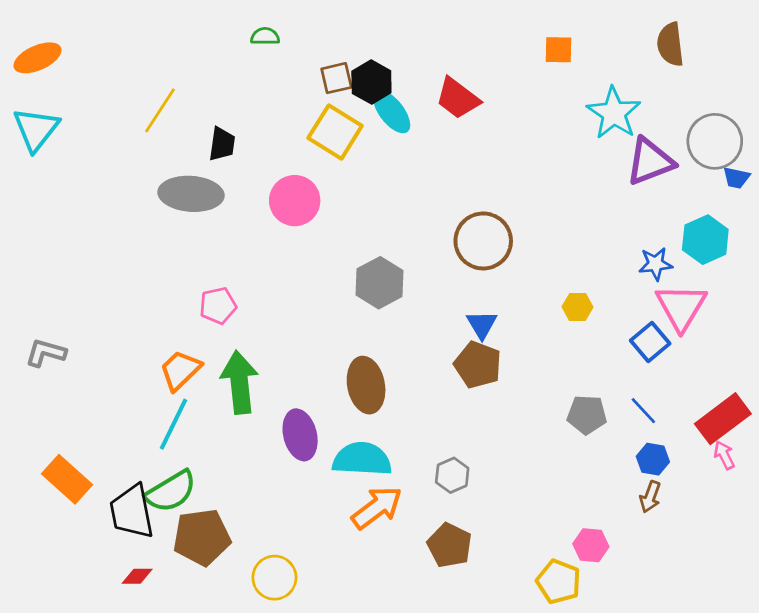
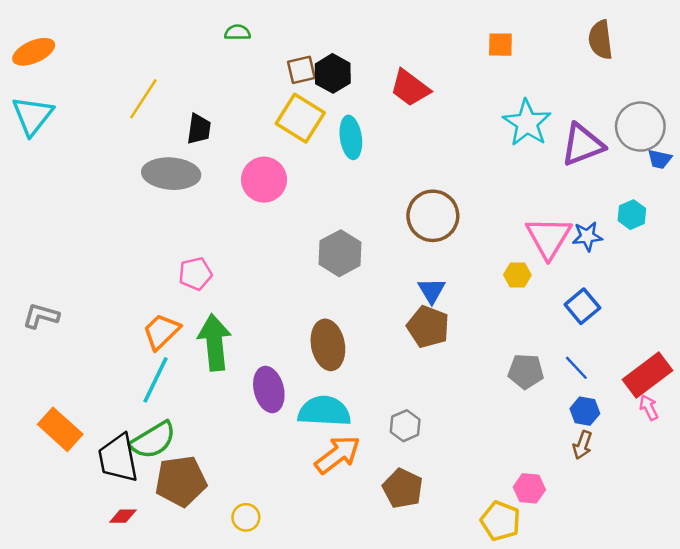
cyan ellipse: (392, 112) -> (351, 137), moved, turned 30
cyan star: (614, 113) -> (527, 123), moved
cyan hexagon: (705, 240) -> (632, 215), size x0.7
pink triangle: (681, 307) -> (549, 238), moved
yellow circle: (274, 578) -> (246, 517), size x0.7

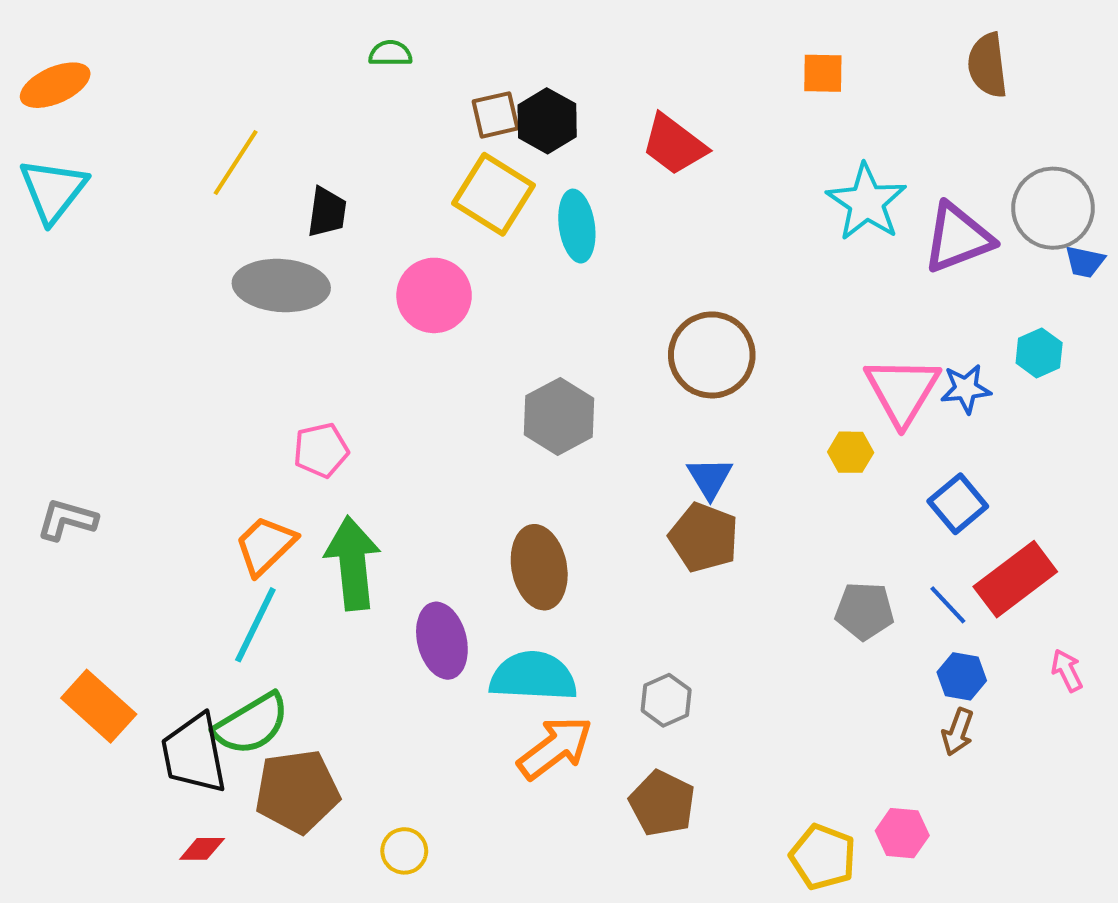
red rectangle: (648, 375) -> (1015, 579), moved
pink hexagon: (529, 488) -> (902, 833), moved

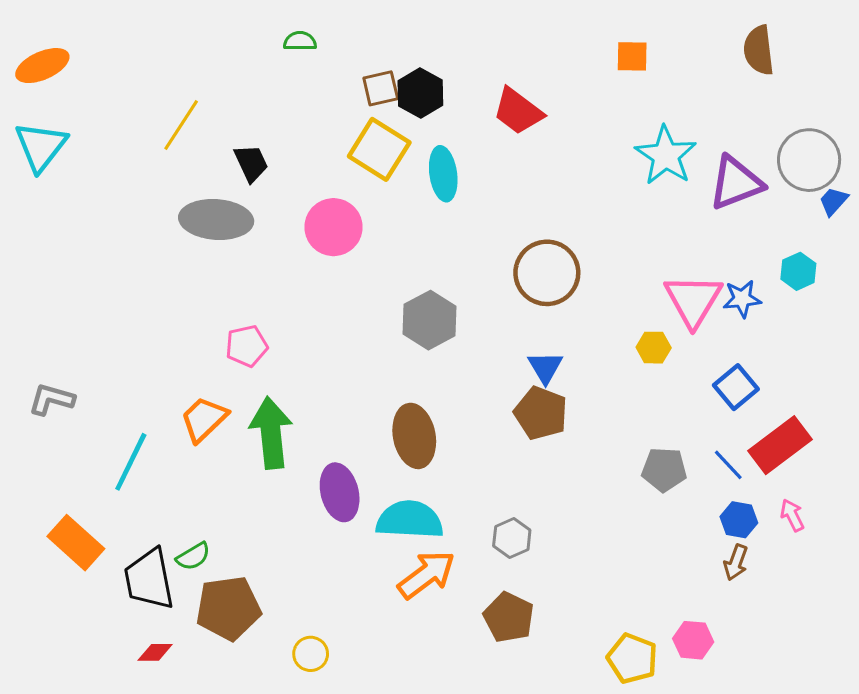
black trapezoid: (327, 212) -> (251, 163), turned -33
blue trapezoid: (1085, 262) -> (833, 201), turned 120
cyan line: (255, 625) -> (131, 462), moved
pink arrow: (1067, 670) -> (792, 515), moved
green semicircle: (251, 724) -> (193, 556), size x0.6

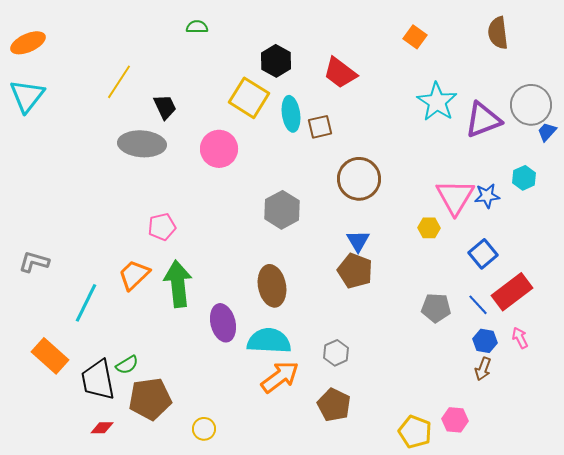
orange square: (632, 56) -> (415, 37), turned 35
brown square: (381, 88) -> (320, 127), moved

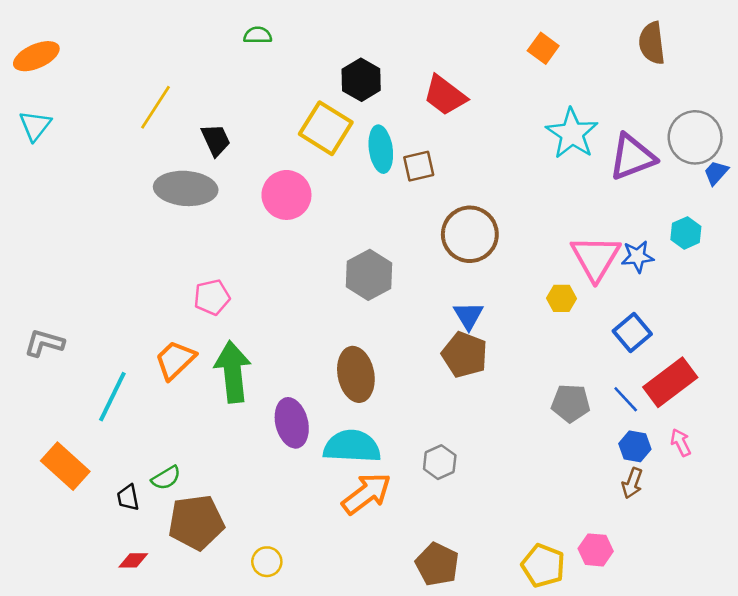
cyan triangle: (27, 96) -> (35, 126), size x0.7
black trapezoid: (98, 380) -> (128, 498), size x0.5
brown pentagon: (334, 405) -> (437, 564), moved

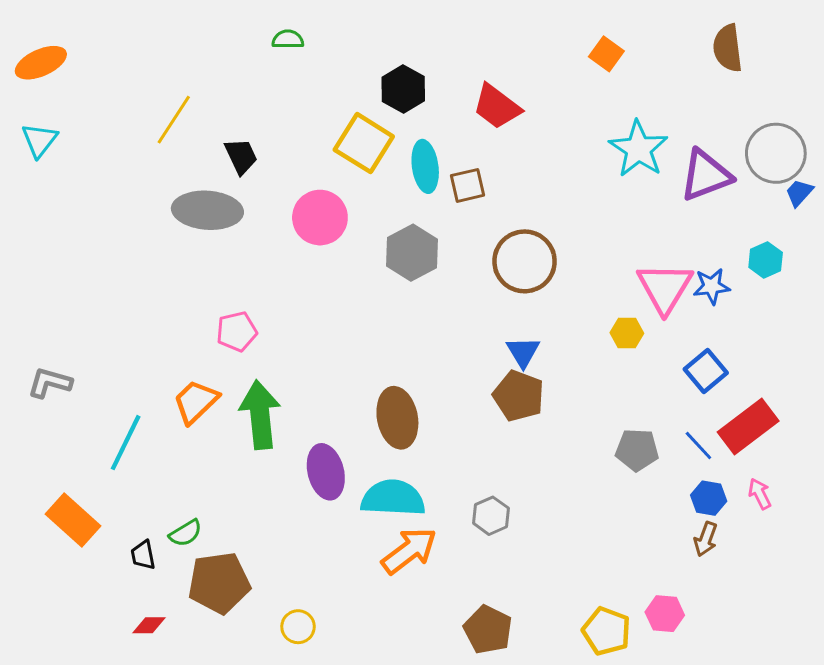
gray hexagon: (369, 275) -> (412, 253), moved

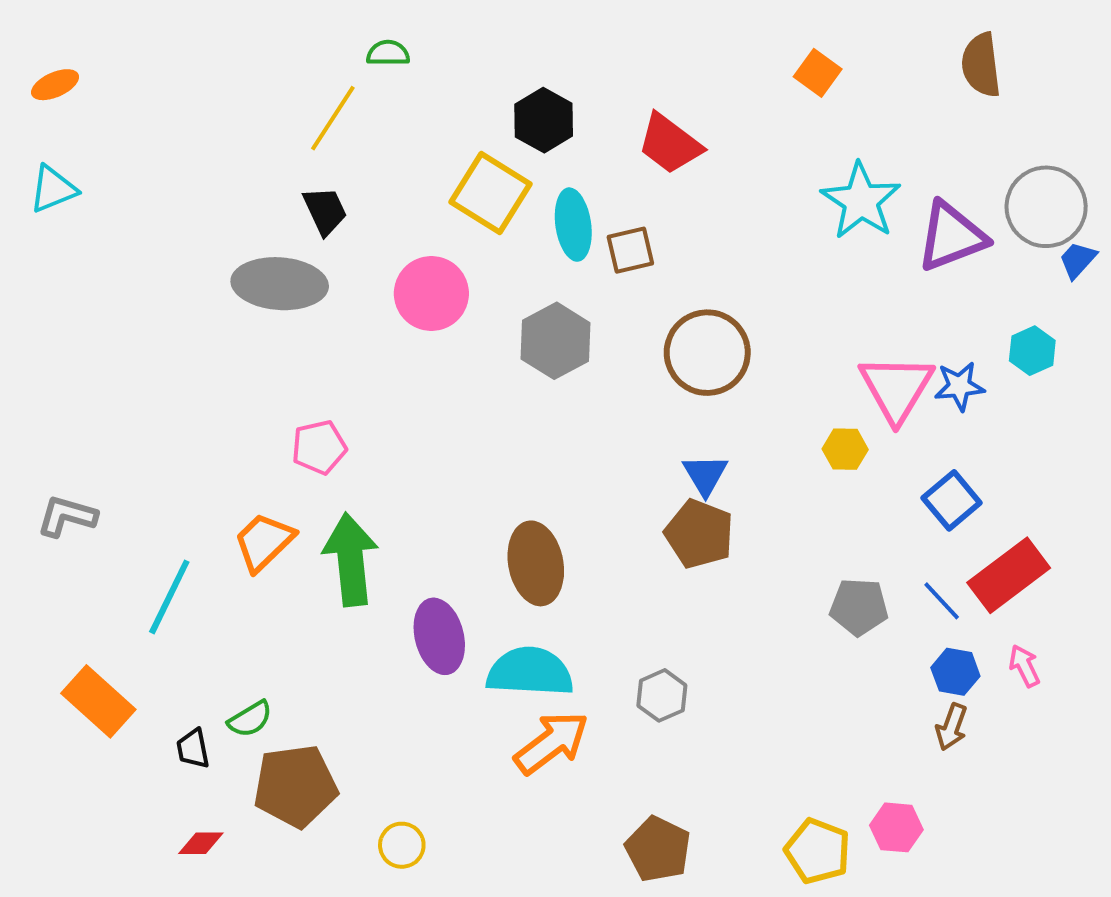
orange ellipse: (41, 63) -> (55, 85), size x0.7
yellow line: (174, 120) -> (333, 118), moved
cyan triangle: (39, 140) -> (53, 189), turned 30

